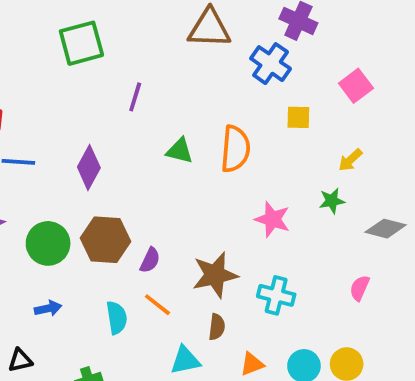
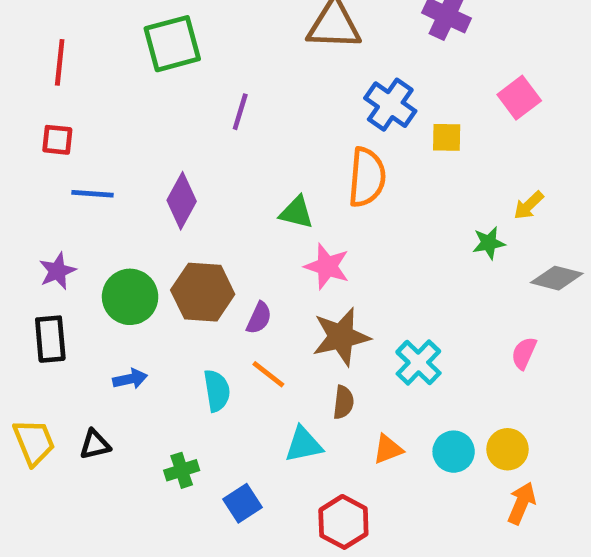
blue cross: (271, 64) -> (390, 105), moved
green triangle: (180, 151) -> (297, 212), moved
yellow arrow: (350, 160) -> (529, 205), moved
pink star: (272, 219) -> (327, 266), moved
cyan cross: (276, 295) -> (418, 363), turned 30

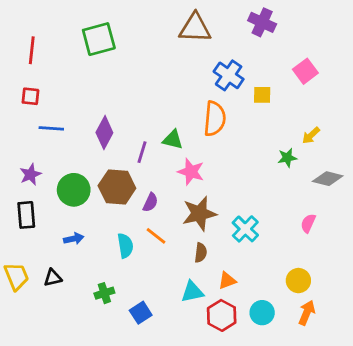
purple line: (240, 112) -> (142, 152), moved
cyan triangle: (304, 445) -> (192, 292), moved
cyan circle: (454, 452) -> (262, 313), moved
red hexagon: (343, 522) -> (222, 315), moved

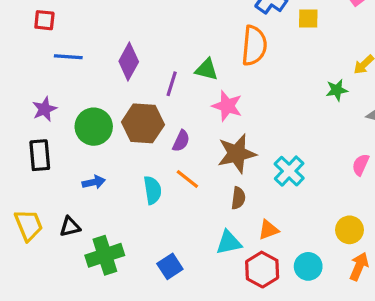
green cross: (104, 293) -> (105, 255), moved, size x1.6

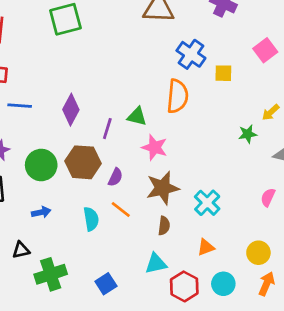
orange triangle: (268, 230) -> (206, 247), moved

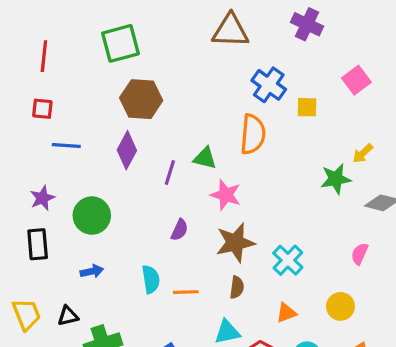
green star: (248, 134) -> (336, 179), size x1.4
brown hexagon: (83, 162) -> (141, 99), moved
orange line: (121, 210) -> (186, 292), moved, turned -40
yellow circle: (258, 253) -> (340, 306), moved

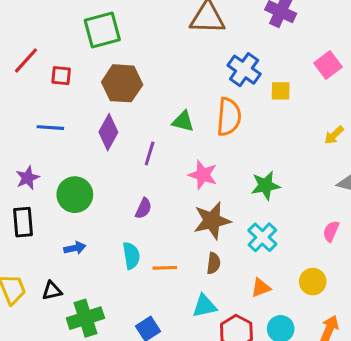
red line: (44, 56) -> (26, 60), moved, turned 36
red square: (42, 109) -> (61, 76), moved
green triangle: (205, 158) -> (183, 121), moved
green star: (336, 179) -> (265, 185), moved
purple semicircle: (179, 230) -> (143, 208), moved

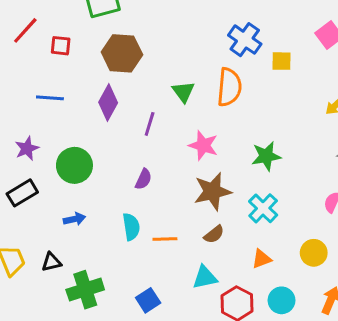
green triangle: (183, 121) -> (183, 92), turned 40
black rectangle: (23, 222) -> (22, 193), turned 64
brown semicircle: (214, 263) -> (214, 234), turned 45

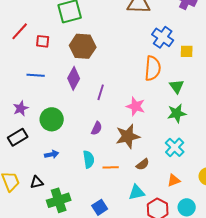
green triangle: (183, 92) -> (177, 86), moved
brown star: (212, 191) -> (128, 136), moved

